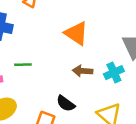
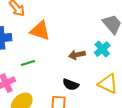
orange triangle: (76, 33) -> (40, 31), moved

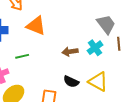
black semicircle: (71, 85) -> (71, 82), moved

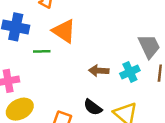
green line: (22, 56) -> (42, 51), moved

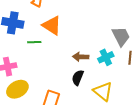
black semicircle: (93, 107) -> (78, 78), moved, turned 77

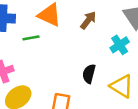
brown arrow: (81, 57) -> (88, 20), moved, turned 133

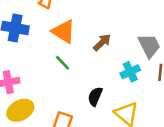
green line: (31, 38) -> (63, 63), moved, turned 49

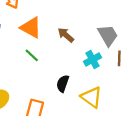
brown arrow: (102, 42) -> (66, 35), turned -91

